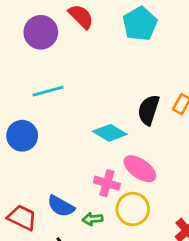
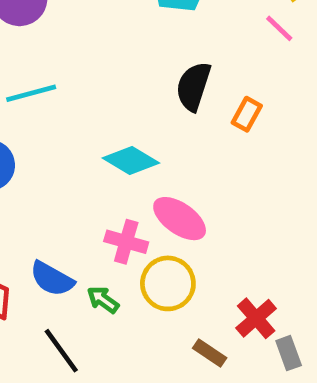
black semicircle: (149, 110) -> (193, 86), moved
green arrow: (93, 219) -> (103, 300), turned 42

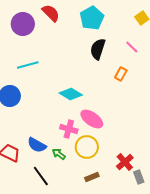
pink line: (279, 28) -> (132, 47), moved
black semicircle: (193, 86) -> (98, 49), moved
brown rectangle: (210, 353) -> (92, 177), moved, turned -56

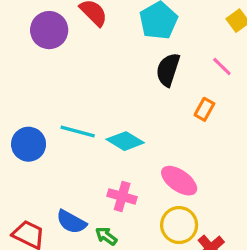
cyan line: (28, 65) -> (78, 131), moved, turned 30
pink ellipse: (92, 119) -> (179, 181), moved
yellow circle: (87, 147) -> (179, 225), moved

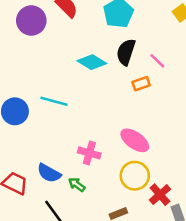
pink line: (222, 67) -> (157, 61), moved
orange rectangle: (204, 109) -> (141, 84), moved, turned 42
cyan diamond: (125, 141) -> (92, 62), moved

